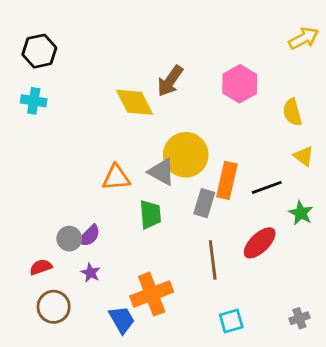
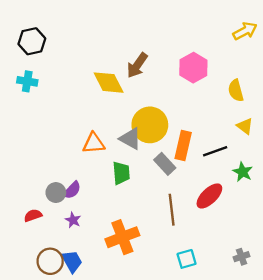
gray rectangle: (204, 203) -> (165, 164), turned -60
brown circle: (54, 307) -> (50, 261), moved
blue trapezoid: (122, 320) -> (72, 261), moved

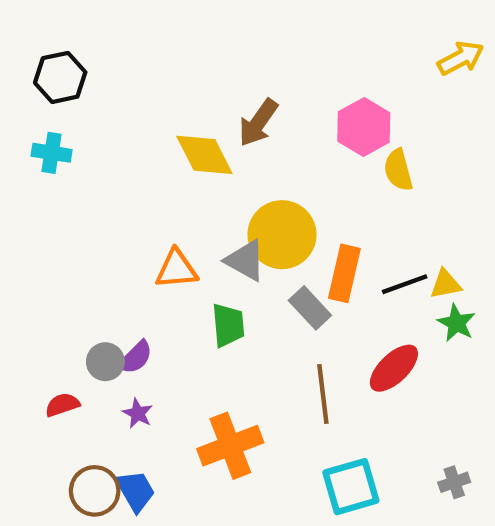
yellow semicircle: (236, 91) -> (398, 170), moved
yellow triangle: (245, 126) -> (446, 284), moved, turned -48
cyan square: (187, 259) -> (351, 487), size x1.5

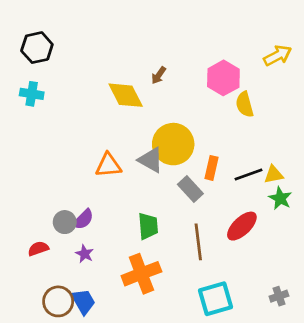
yellow arrow: (461, 58) -> (278, 55), moved
brown arrow: (258, 123) -> (159, 75), size x0.6
orange rectangle: (344, 273) -> (212, 168), size x0.7
green trapezoid: (228, 325) -> (148, 226), moved

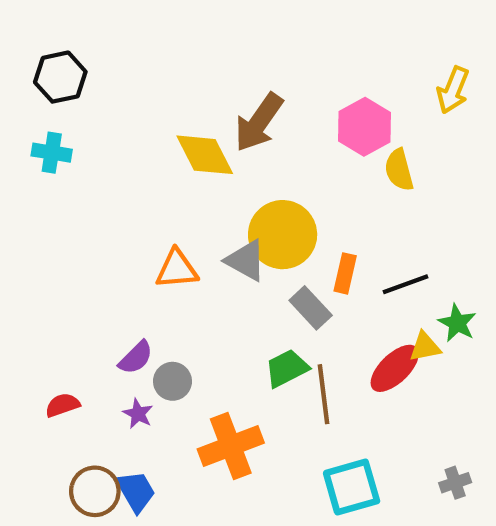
yellow arrow: (278, 55) -> (453, 90), turned 140
brown arrow: (159, 75) -> (259, 122), size x2.0
yellow triangle: (274, 174) -> (425, 347), moved
gray circle: (65, 222) -> (172, 381), moved
green trapezoid: (148, 226) -> (287, 368), moved, turned -112

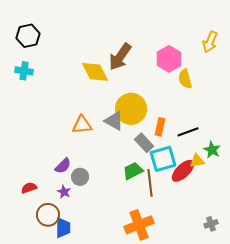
orange cross: (231, 446) -> (139, 225), moved
cyan square: (352, 487) -> (163, 159), moved
brown circle: (95, 491) -> (48, 215), moved
blue trapezoid: (136, 491) -> (63, 228), turned 30

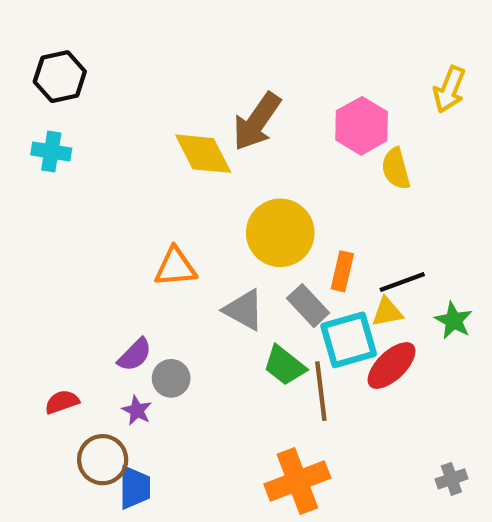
gray triangle: (114, 121) -> (244, 310), moved
yellow triangle: (197, 161) -> (387, 312), moved
green trapezoid: (133, 171) -> (285, 365), turned -115

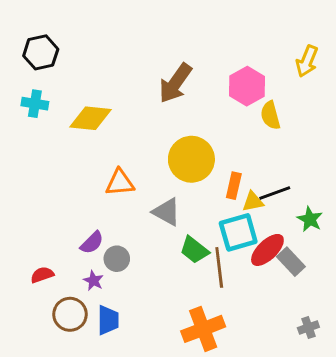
yellow diamond: (203, 154) -> (90, 118), moved, turned -57
gray rectangle: (308, 306) -> (291, 262), moved
yellow triangle: (387, 312) -> (253, 202), moved
blue trapezoid: (135, 487) -> (108, 320), moved

